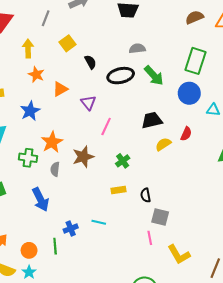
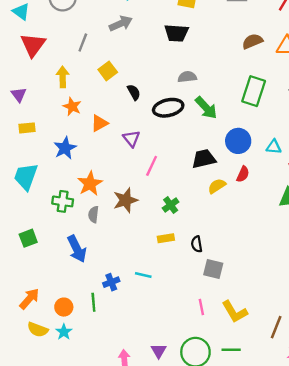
blue circle: (189, 93) -> (238, 141), moved
pink line: (150, 238) -> (201, 307), moved

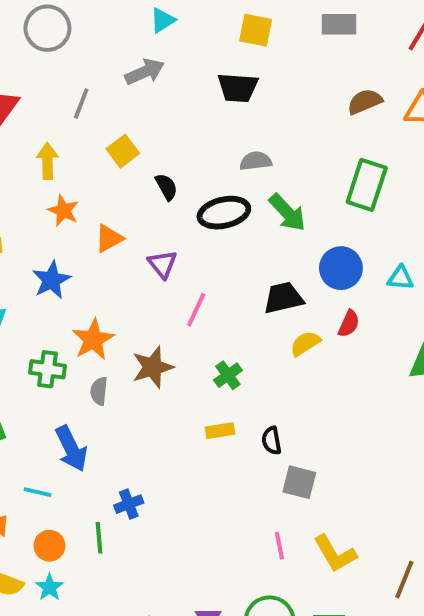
cyan line: (143, 275) -> (38, 492), moved

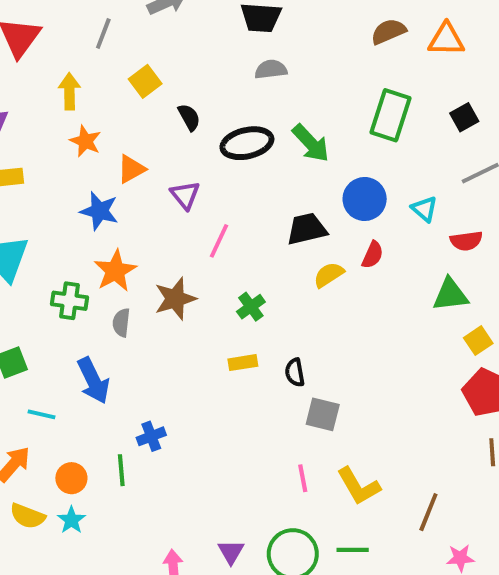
gray semicircle: (256, 161) -> (271, 69), moved
cyan triangle: (400, 278) -> (424, 209), turned 36
blue star: (51, 280) -> (99, 211), moved, turned -30
cyan line: (38, 492) -> (42, 414), moved

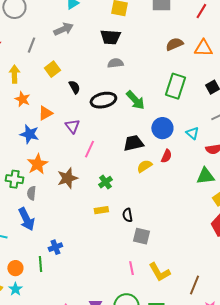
gray semicircle: (121, 323) -> (31, 193), moved

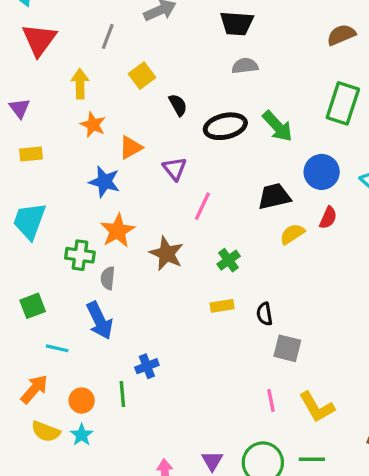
brown star: (67, 178) -> (167, 254), turned -30

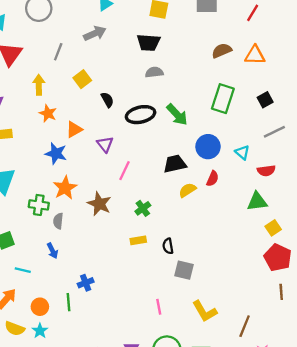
blue arrow: (100, 321) -> (52, 251), size x0.6
pink line: (271, 401) -> (159, 307), moved

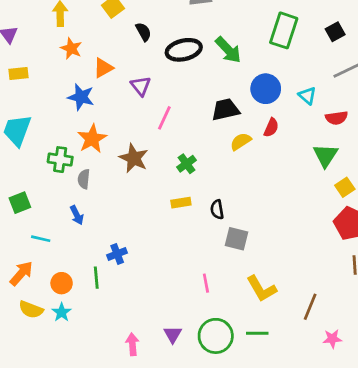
green triangle: (257, 202) -> (325, 155), turned -50

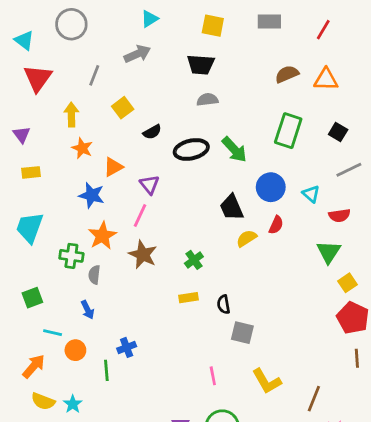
black semicircle: (143, 32) -> (152, 132), turned 90
black square: (335, 32) -> (338, 132), turned -30
black trapezoid: (225, 110) -> (232, 207), turned -100
pink line: (164, 118) -> (140, 215), moved
orange circle: (62, 283) -> (75, 350), moved

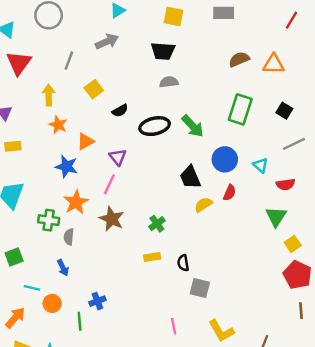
red line: (323, 30) -> (291, 20), moved

